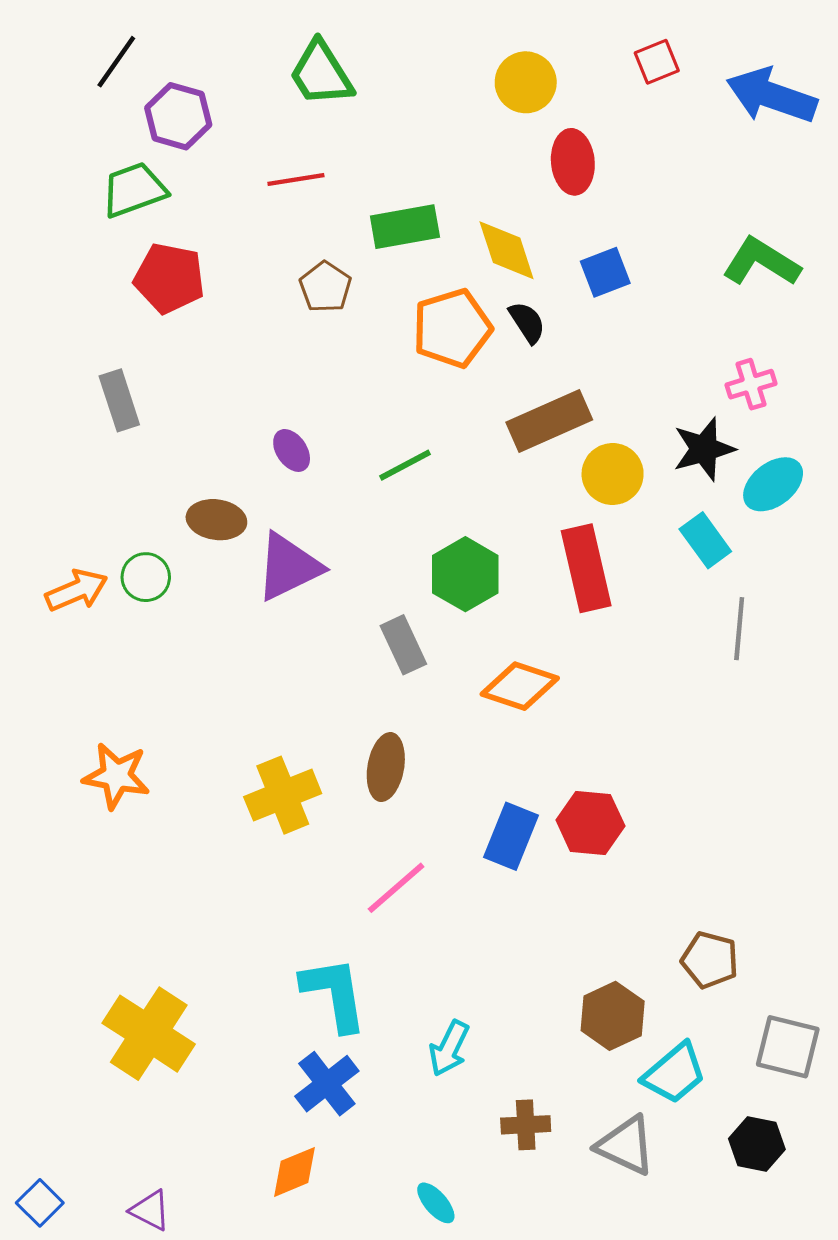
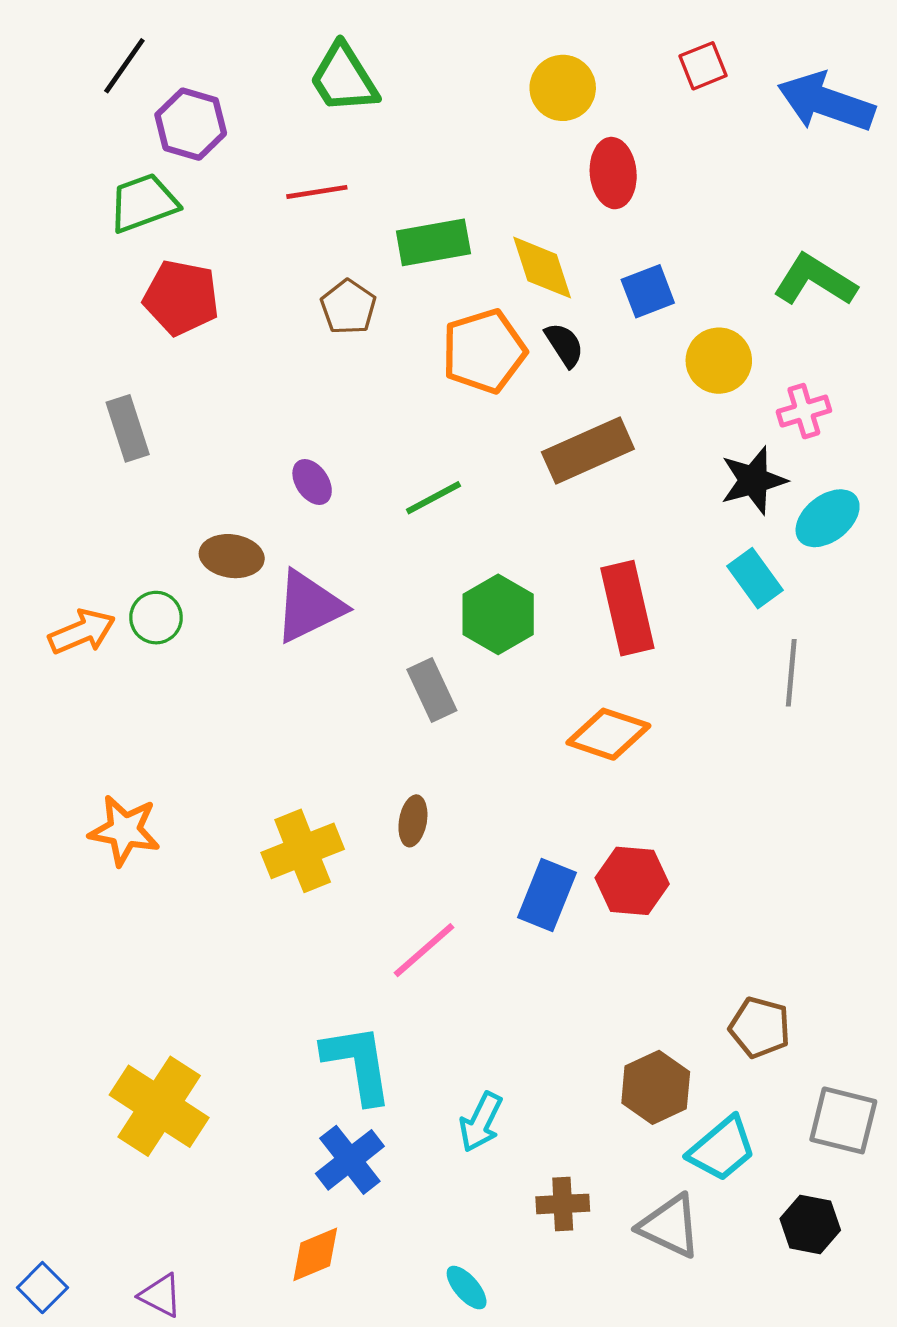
yellow circle: (613, 474) -> (719, 361), moved
orange diamond: (520, 686) -> (608, 734), moved
brown ellipse: (386, 767) -> (413, 821), size x0.7

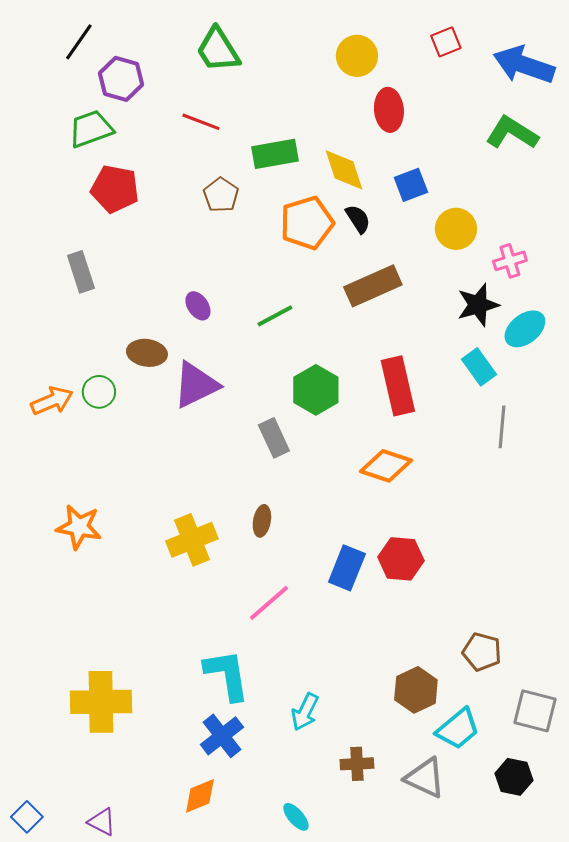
red line: (317, 192) -> (201, 122), turned 30
green L-shape: (815, 280) -> (512, 133), moved
yellow cross: (159, 1106) -> (101, 702), turned -34

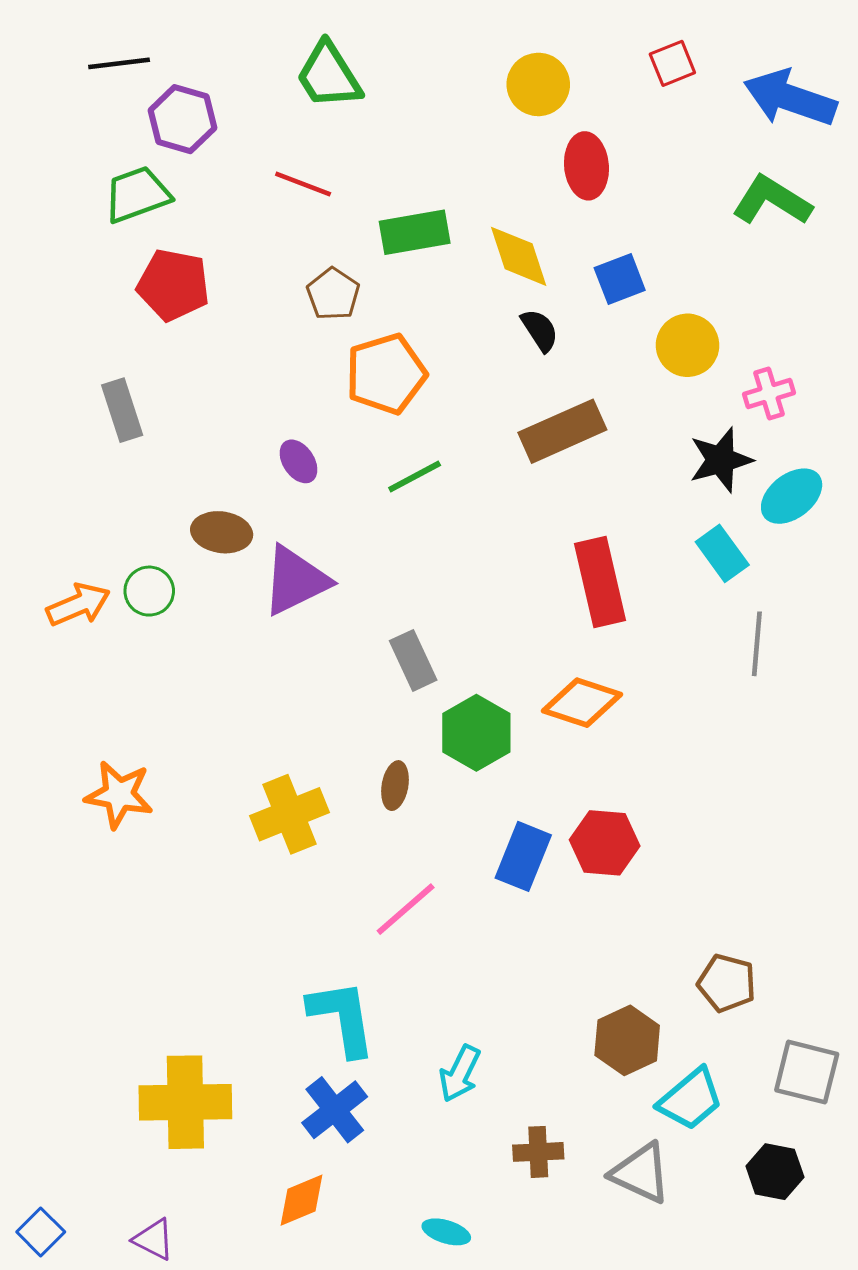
black line: (79, 42) -> (119, 63), turned 48
orange pentagon: (307, 223) -> (386, 374), moved
green hexagon: (316, 390) -> (476, 733), moved
yellow cross: (101, 702) -> (185, 1102), moved
cyan ellipse: (296, 817) -> (446, 1232), turned -32

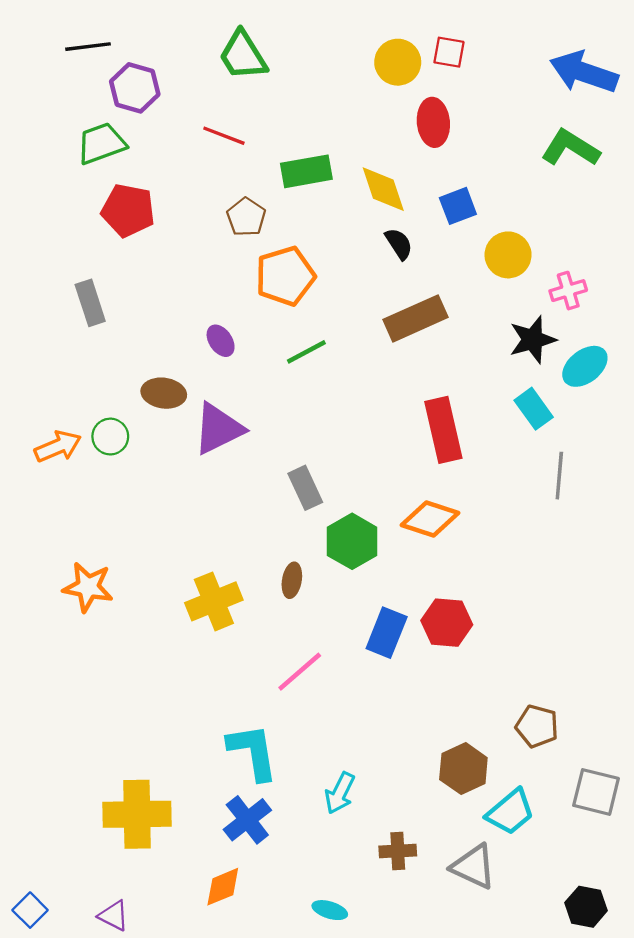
red square: (672, 63) -> (449, 52), moved, turned 32
black hexagon: (775, 1172) -> (586, 907), moved

